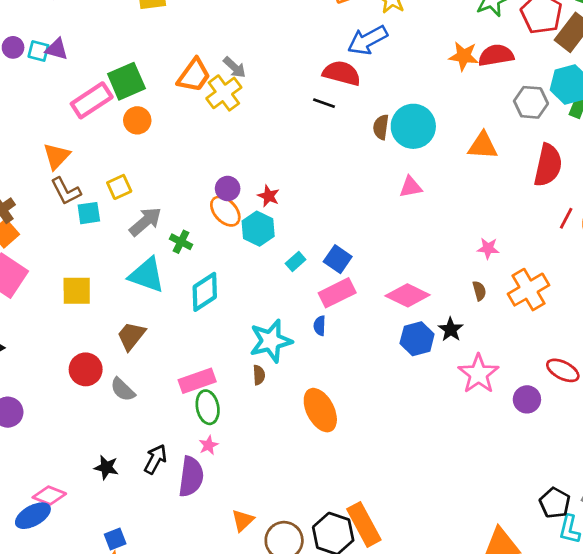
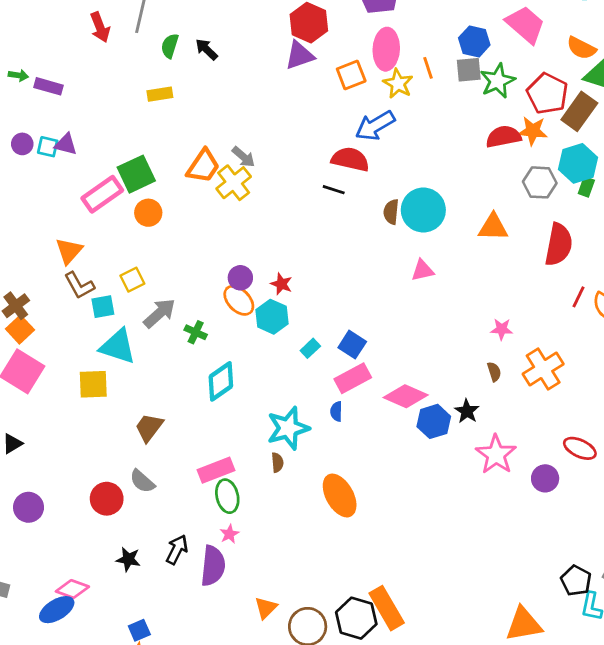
orange star: (464, 56) -> (533, 131), moved
cyan triangle: (147, 275) -> (118, 346), moved
pink diamond: (408, 295) -> (406, 396), moved
red circle: (86, 369) -> (107, 499), moved

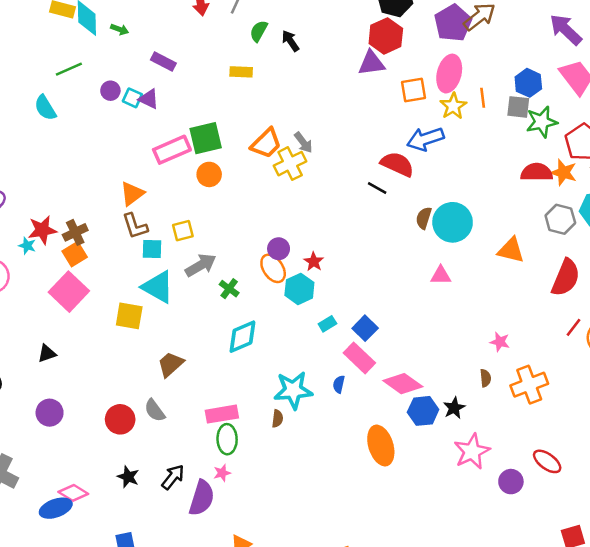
purple rectangle: (49, 86) -> (163, 62), moved
pink rectangle: (353, 378) -> (359, 358), turned 60
orange ellipse: (340, 496) -> (381, 446), moved

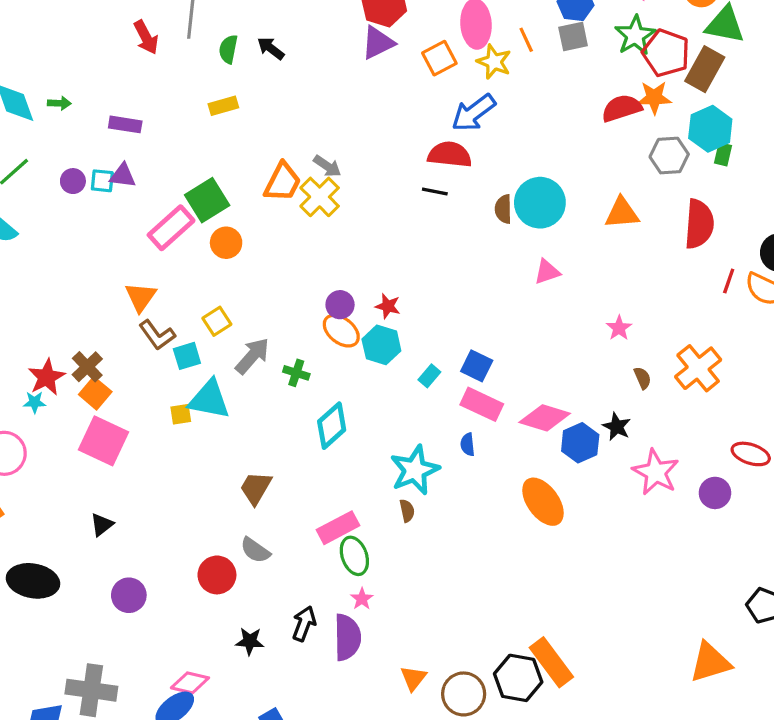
green star: (542, 122) -> (635, 35), moved
yellow square: (129, 316) -> (181, 414), moved, size x0.6
pink star: (500, 342) -> (619, 328), moved, turned -30

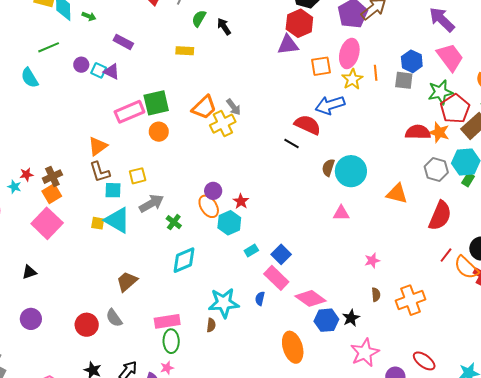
red star: (47, 377) -> (26, 174), size x0.6

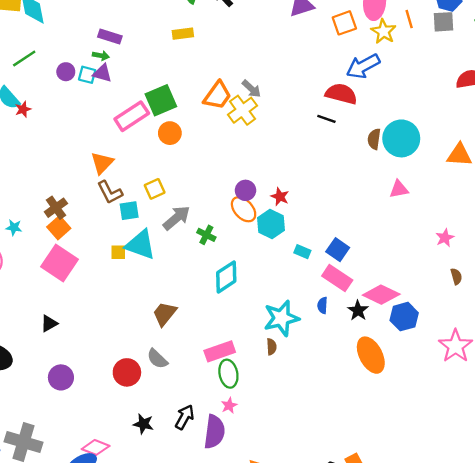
green arrow: (89, 16) -> (101, 56), moved
red star: (26, 174) -> (23, 109), moved
cyan rectangle: (251, 251) -> (302, 252), turned 64
black star: (351, 318) -> (358, 311), moved

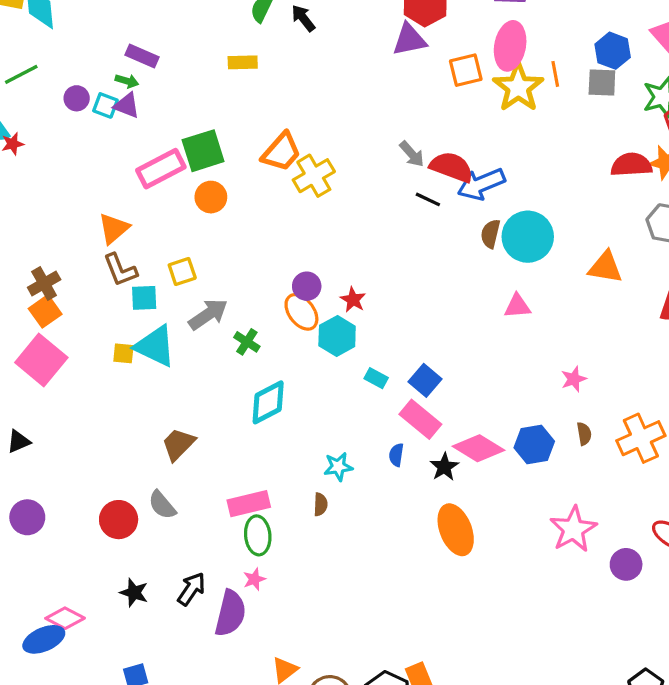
yellow star: (383, 31) -> (518, 87), size x1.4
blue arrow: (363, 66) -> (481, 184), moved
gray arrow: (251, 89) -> (412, 154), moved
blue hexagon: (404, 317) -> (534, 445), moved
cyan star: (281, 318) -> (338, 467), size x0.6

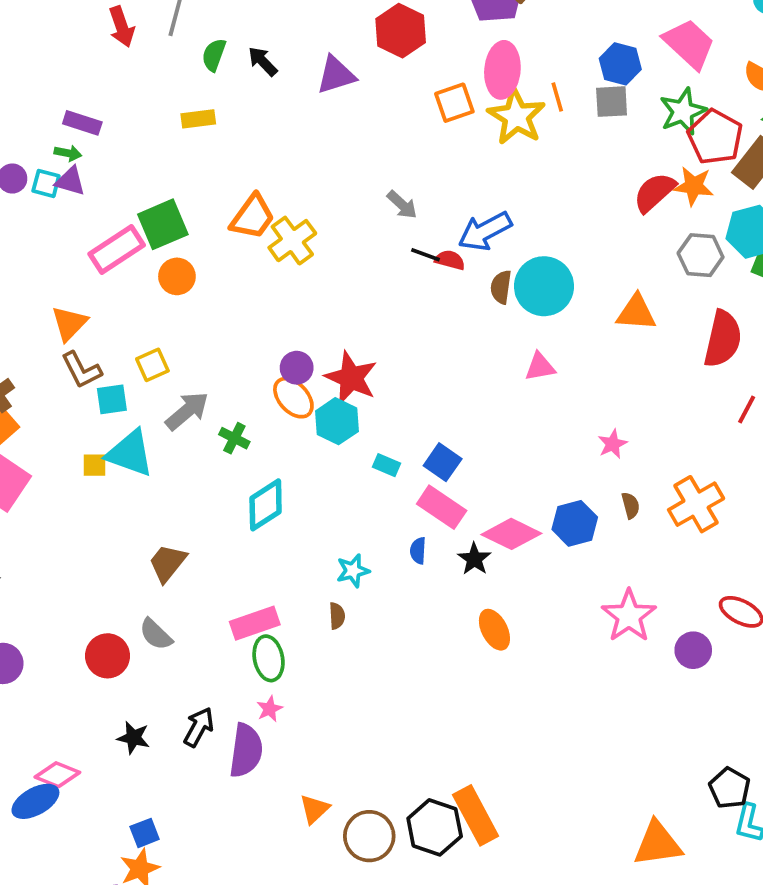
purple triangle: (409, 40) -> (336, 75), moved
red semicircle: (631, 165) -> (654, 192), turned -33
red semicircle: (452, 167) -> (450, 260), moved, size x0.6
red star: (353, 300) -> (351, 378), size x1.8
orange ellipse: (456, 530) -> (494, 630), size x0.7

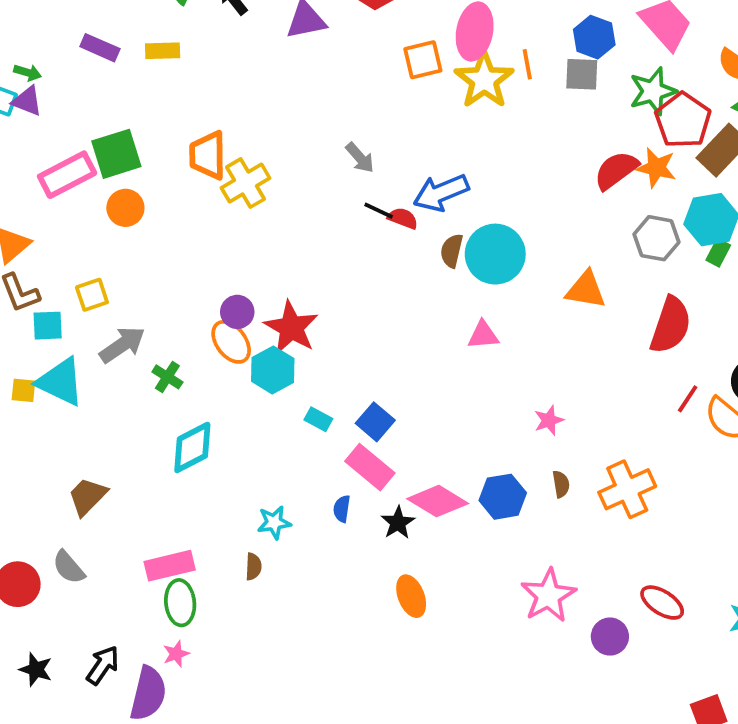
purple rectangle: (82, 123) -> (100, 48), moved
orange trapezoid: (253, 217) -> (208, 155), turned 138

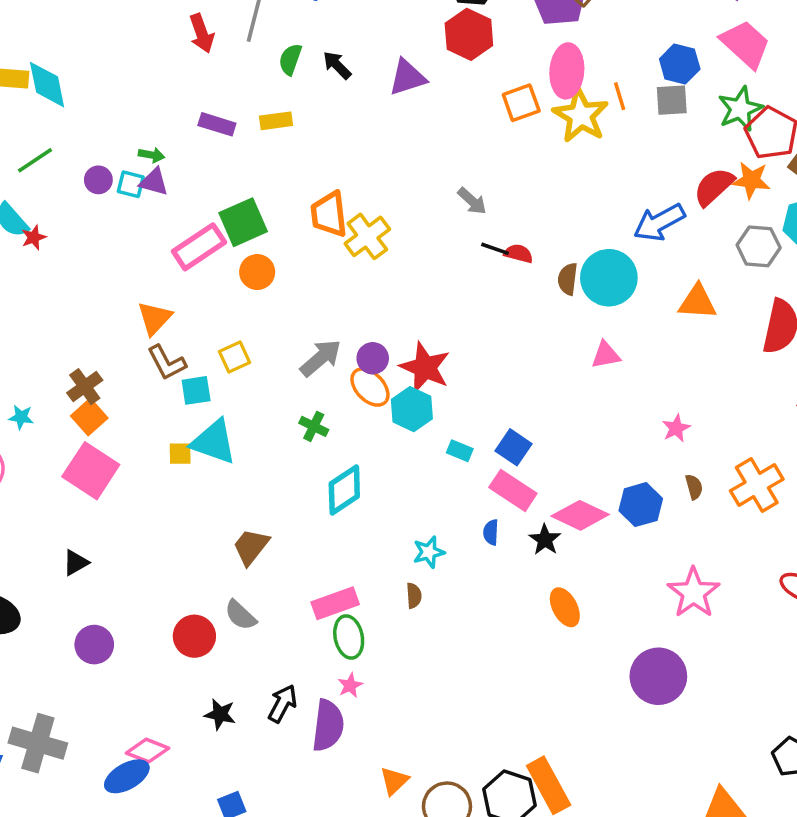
blue arrow: (441, 193) -> (659, 222), moved
gray arrow: (122, 345) -> (321, 358), moved
purple circle: (610, 637) -> (658, 676), moved, size x1.6

